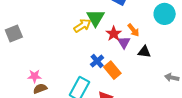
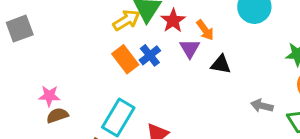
red star: (114, 34) -> (173, 21), moved
blue cross: (97, 61) -> (150, 55), moved
orange rectangle: (112, 70) -> (125, 59), moved

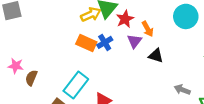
orange rectangle: (125, 59) -> (86, 43), turned -36
pink star: (49, 96) -> (16, 66), moved
brown semicircle: (57, 115) -> (31, 78), turned -56

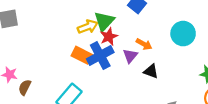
red star: (125, 19) -> (109, 37), moved
orange arrow: (148, 29) -> (144, 44), turned -35
blue cross: (105, 42) -> (100, 56), size x1.6

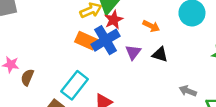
purple triangle: (130, 56) -> (133, 52), moved

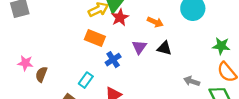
blue cross: (106, 40) -> (113, 60), moved, size x0.6
cyan rectangle: (75, 85) -> (86, 80), size x0.6

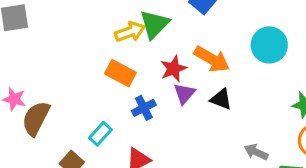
red star: (120, 17) -> (173, 69), moved
orange arrow: (155, 22) -> (212, 59), size x1.5
brown semicircle: (41, 74) -> (36, 118), size x1.5

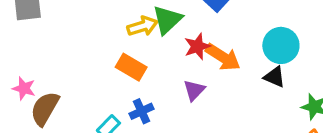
red star: (173, 69) -> (197, 46), moved
black triangle: (221, 99) -> (275, 77), moved
blue cross: (144, 108) -> (141, 111), moved

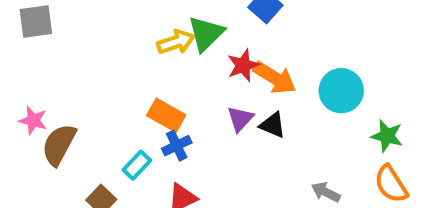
cyan circle: (281, 45) -> (341, 91), moved
orange rectangle: (131, 67) -> (166, 115), moved
black triangle: (275, 77) -> (273, 125), moved

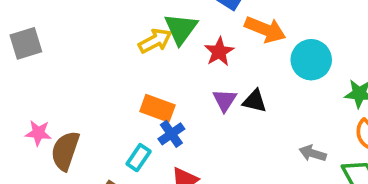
orange arrow: (275, 78) -> (265, 29), moved

